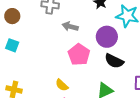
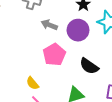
purple circle: (107, 37) -> (78, 30), moved

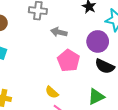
purple circle: (78, 30) -> (98, 41), moved

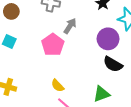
gray arrow: (59, 32) -> (70, 26), turned 105
pink pentagon: (69, 61) -> (53, 45), moved

